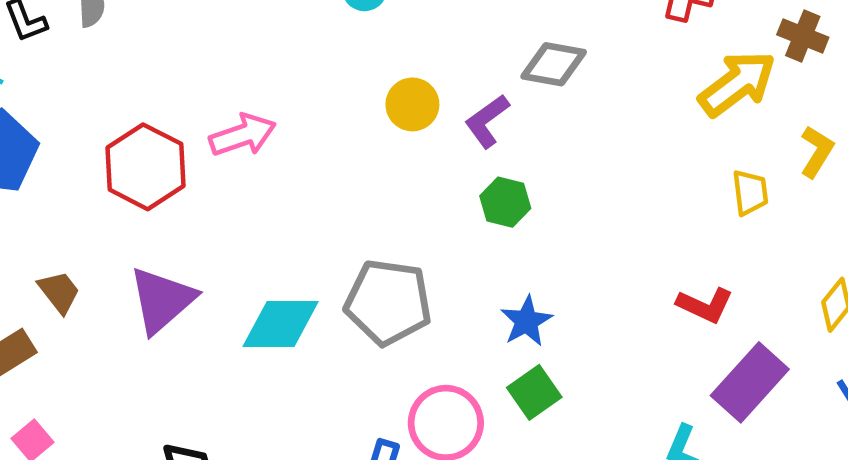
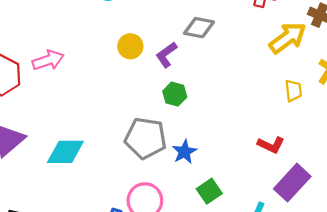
gray pentagon: (388, 302) -> (146, 138), moved
green square: (534, 392) -> (209, 191), moved

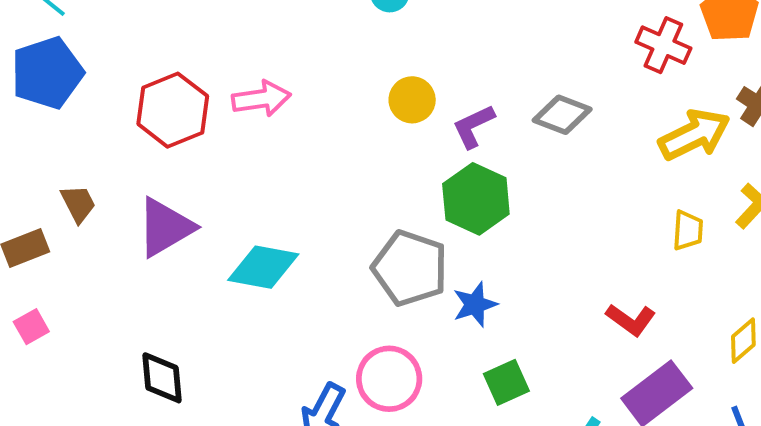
gray diamond: (199, 28) -> (562, 115), moved
green hexagon: (175, 94) -> (476, 199), size x1.6

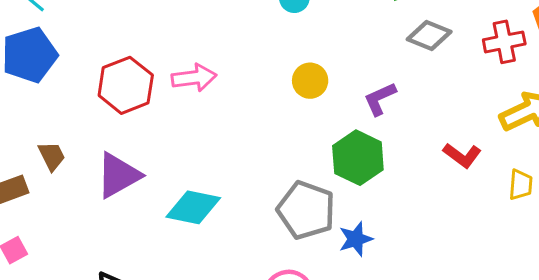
red cross: (663, 45) -> (504, 42), turned -36
gray diamond: (562, 115) -> (429, 36), moved
purple L-shape: (473, 126) -> (380, 99), moved
red L-shape: (631, 320) -> (462, 155), moved

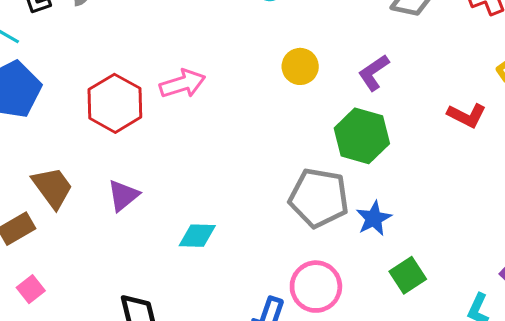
brown trapezoid: (52, 156) -> (53, 188), size x1.4
purple triangle: (118, 175) -> (123, 196), size x0.7
cyan diamond: (193, 207) -> (197, 236), moved, size x0.7

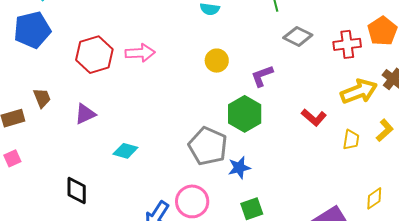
brown trapezoid: (53, 188) -> (42, 98), size x0.7

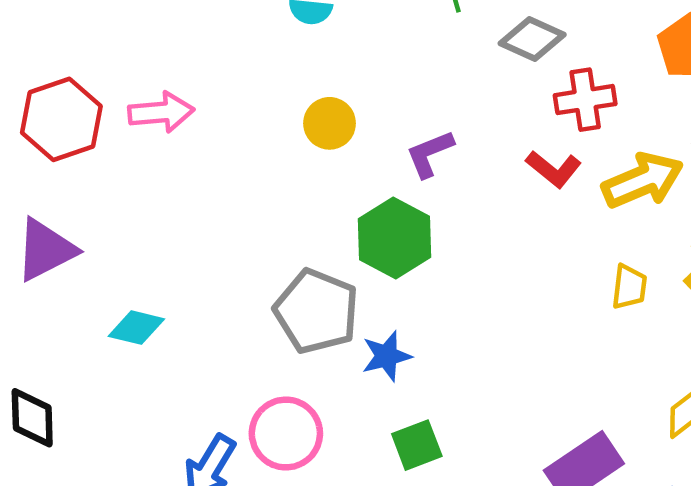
gray diamond: (298, 36) -> (532, 39), moved
red cross: (347, 44) -> (585, 100), moved
purple triangle: (85, 114) -> (45, 250), size x1.4
red L-shape: (314, 117) -> (554, 169), moved

